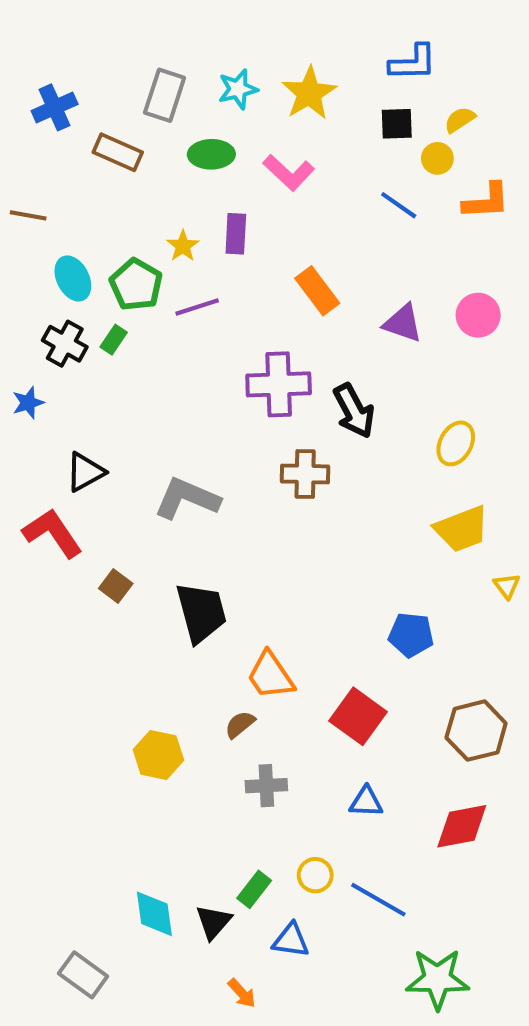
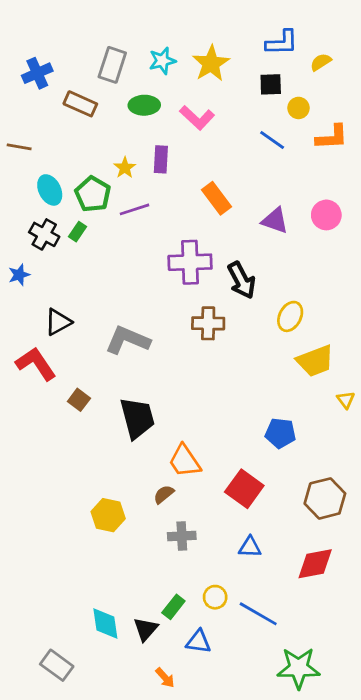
yellow semicircle: (460, 120) -> (321, 62), moved
yellow ellipse: (456, 443) -> (290, 316), moved

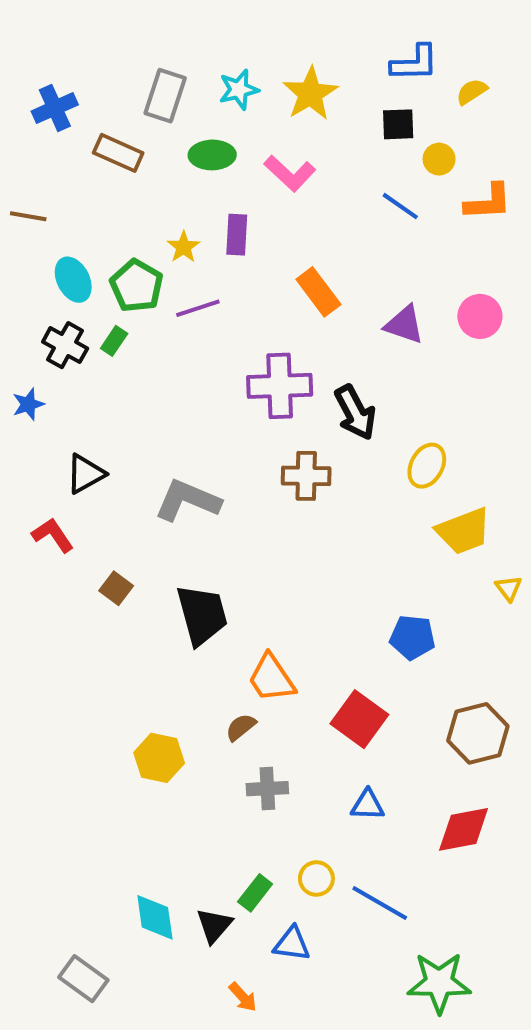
red L-shape: (36, 364) -> (53, 535), size x0.7

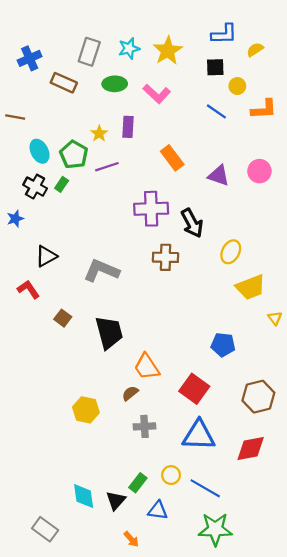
blue triangle: (368, 805) -> (199, 435), size x1.8
green star: (439, 983) -> (215, 529), moved

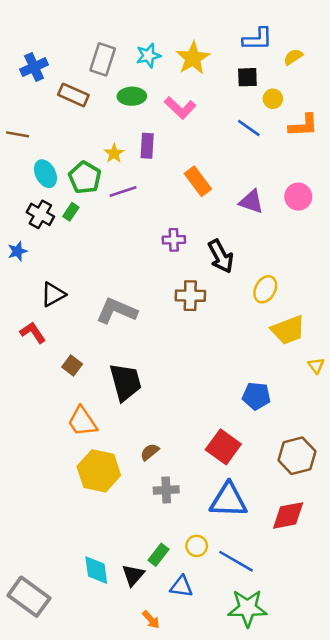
purple cross: (151, 209) -> (174, 240), size x0.6
orange trapezoid: (147, 367) -> (82, 421), moved
yellow hexagon: (86, 410) -> (99, 471), size x1.4
gray rectangle: (45, 529) -> (29, 597), moved, size x1.4

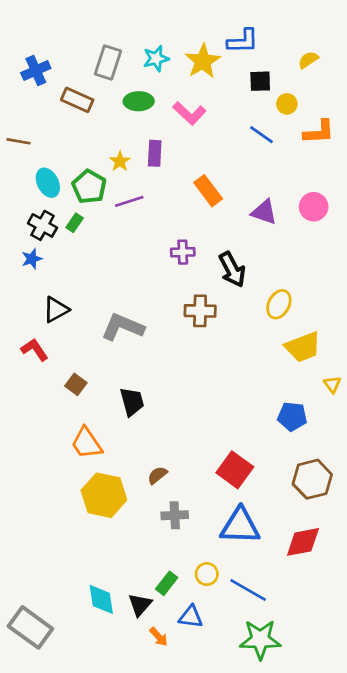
blue L-shape: (258, 39) -> (243, 41), moved
blue star: (18, 251) -> (32, 259), moved
black trapezoid: (126, 382) -> (132, 402), size x0.7
blue pentagon: (256, 396) -> (292, 416), moved
orange arrow: (151, 620) -> (159, 637), moved

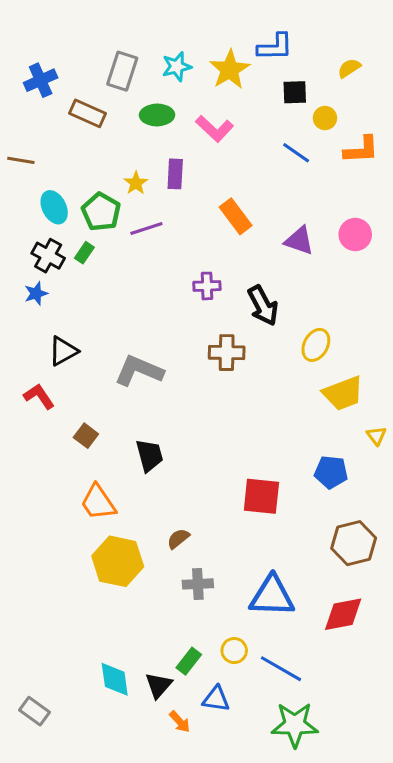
red square: (235, 470) -> (261, 496), moved, turned -30
gray rectangle: (30, 627) -> (34, 711), size x0.6

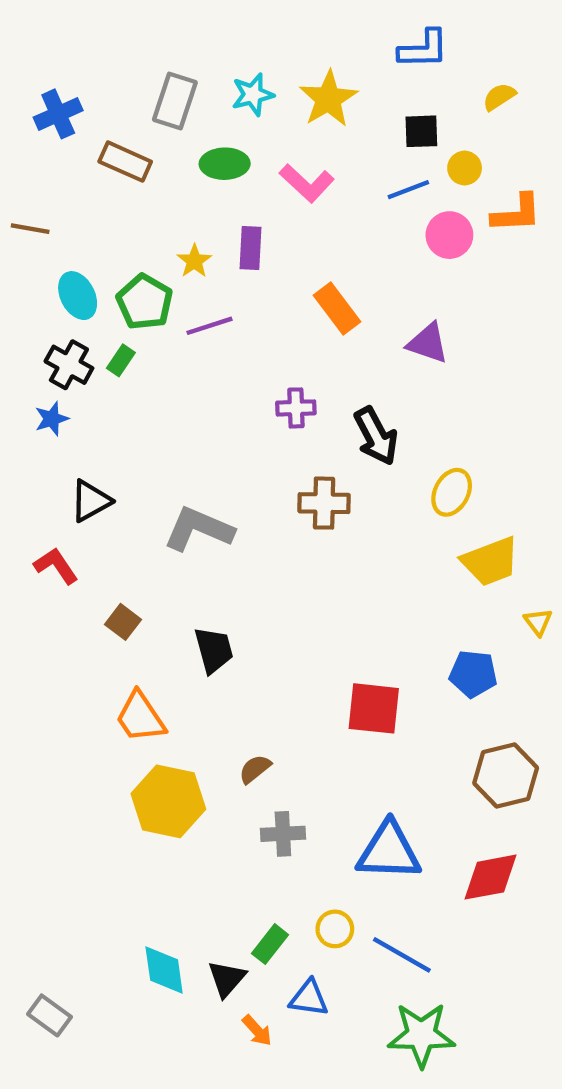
blue L-shape: (275, 47) -> (423, 49), moved
blue line: (296, 153) -> (408, 190), moved, turned -56
pink circle: (355, 235) -> (449, 235), moved

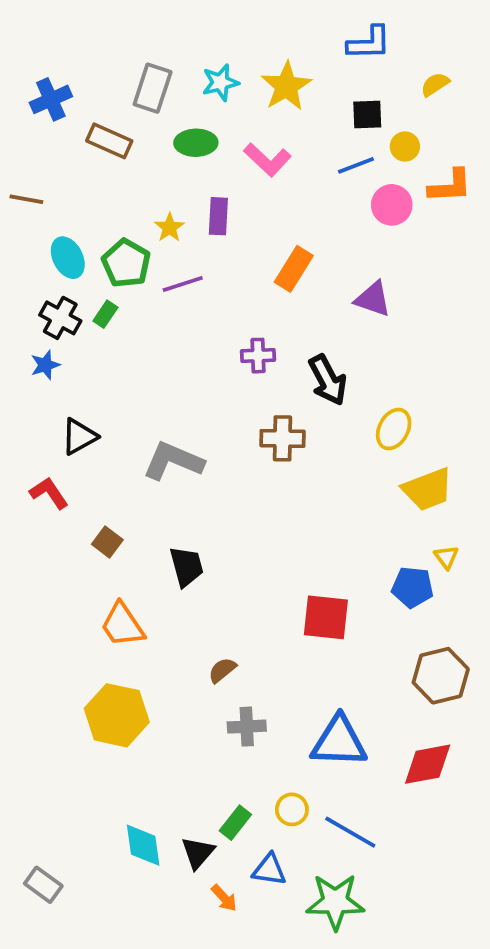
orange rectangle: (337, 309) -> (294, 269), turned 69
yellow triangle: (538, 622) -> (446, 557), moved
yellow hexagon: (168, 801) -> (117, 715), moved
green star: (421, 1035) -> (335, 902), moved

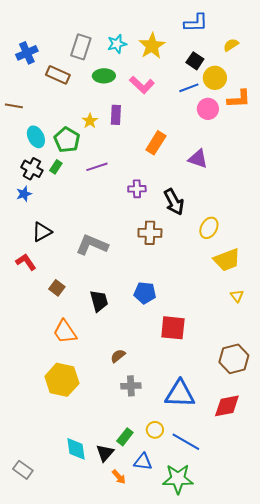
black square: (367, 114) -> (195, 61), turned 36
yellow circle: (405, 147) -> (215, 78), size x1.5
purple line: (183, 284) -> (97, 167), moved
blue pentagon: (412, 587) -> (145, 293), moved

